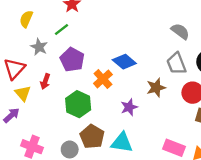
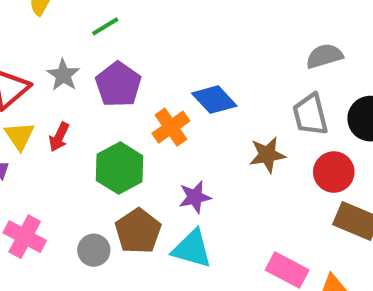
gray semicircle: (180, 31) -> (324, 56), turned -60
gray star: (39, 47) -> (63, 75), moved
red arrow: (45, 81) -> (59, 137), moved
purple star: (129, 107) -> (195, 197), moved

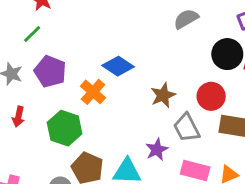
gray trapezoid: (310, 115) -> (187, 128), moved
purple star: (195, 197) -> (157, 150), moved

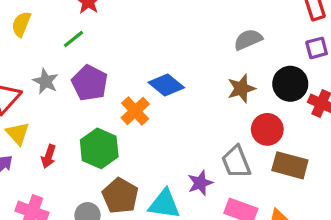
brown star: (163, 95) -> (241, 88), moved
red arrow: (18, 117) -> (49, 156), moved

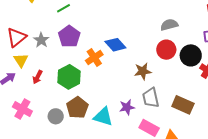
gray star: (46, 81) -> (41, 40), moved
brown star: (241, 88) -> (143, 71), moved
red circle: (267, 129) -> (166, 50), moved

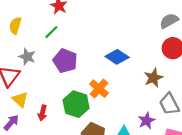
gray star: (41, 40) -> (27, 57), moved
orange cross: (94, 58) -> (99, 89), moved

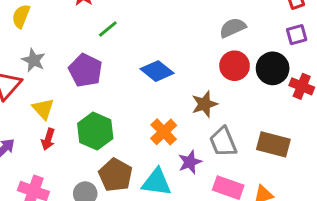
green line: (51, 32) -> (108, 29), moved
orange cross: (99, 89) -> (164, 132), moved
yellow triangle: (20, 99) -> (43, 109), moved

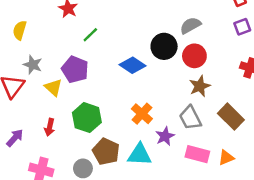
black circle: (273, 68) -> (164, 46), moved
brown star: (204, 104) -> (200, 86), moved
yellow triangle: (43, 109) -> (53, 87), moved
brown rectangle: (273, 144) -> (231, 117), turned 35

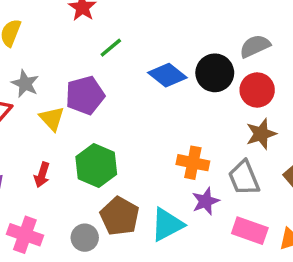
blue diamond: (133, 65) -> (167, 75), moved
purple pentagon: (75, 69) -> (85, 95), turned 30
orange cross: (142, 114) -> (193, 163), moved, turned -35
cyan triangle: (140, 155) -> (167, 224), turned -35

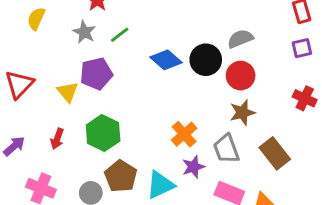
gray star: (25, 84) -> (84, 32), moved
orange cross: (193, 163) -> (184, 134), turned 35

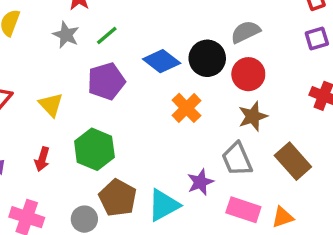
purple pentagon: (96, 74) -> (106, 81), moved
orange cross: (184, 134) -> (187, 108), moved

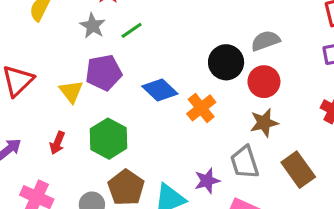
blue diamond: (162, 61) -> (160, 90), moved
purple pentagon: (106, 81) -> (104, 73), moved

